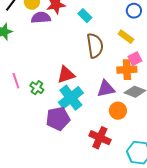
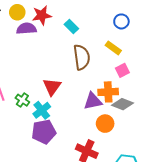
orange cross: (127, 70) -> (108, 92), moved
red triangle: (66, 75) -> (52, 87), turned -36
cyan cross: (71, 98) -> (42, 110), moved, size x0.7

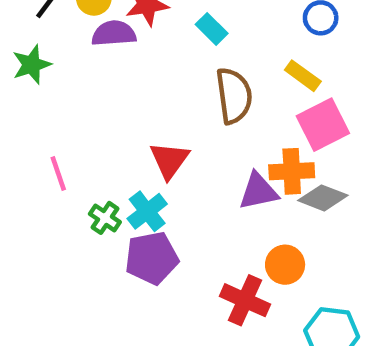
pink square: (122, 70) -> (323, 125), size x1.6
green cross: (22, 100) -> (105, 218), moved
orange circle: (105, 124) -> (285, 265), moved

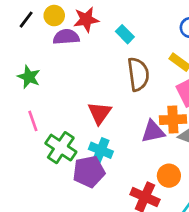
green star: (32, 65) -> (29, 77), moved, turned -30
cyan cross: (147, 211) -> (101, 150), moved, turned -30
green cross: (105, 218) -> (61, 148), size x1.6

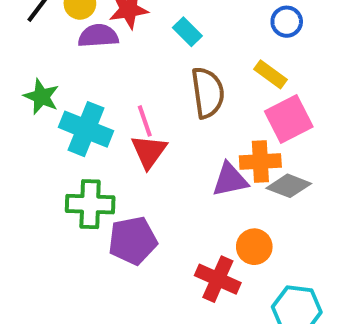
pink line: (33, 121) -> (145, 121), moved
green cross: (61, 148) -> (90, 204), turned -32
cyan cross: (101, 150) -> (86, 129), moved, size x1.4

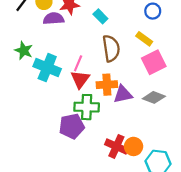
pink line: (145, 121) -> (78, 63), turned 42
orange cross: (260, 162) -> (107, 85), moved
green cross: (90, 204) -> (87, 107), moved
orange circle: (254, 247) -> (134, 146), moved

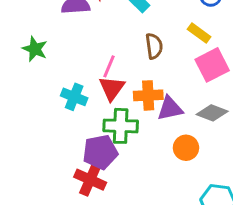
brown semicircle: (111, 48) -> (154, 46), size x0.7
cyan cross: (47, 68) -> (74, 97), moved, size x0.7
red cross: (116, 146) -> (90, 180), moved
orange circle: (134, 146) -> (186, 148), moved

